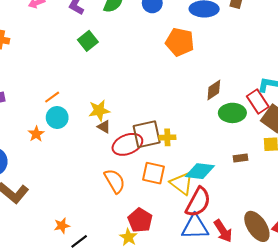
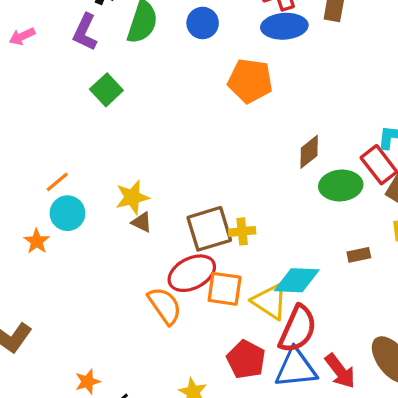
red ellipse: (127, 144) -> (192, 273), moved
red pentagon: (140, 220) -> (246, 359), moved

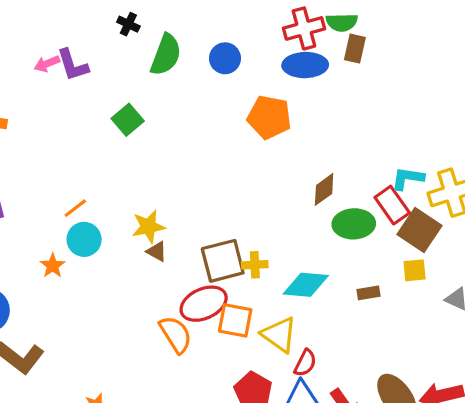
purple L-shape: (85, 32) -> (73, 65), moved, turned -45
cyan diamond: (297, 280) -> (306, 285), moved
red semicircle: (298, 329) -> (305, 363), size x0.6

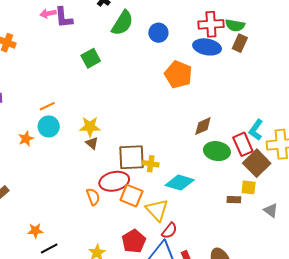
cyan L-shape: (408, 178) -> (256, 130), turned -75
brown rectangle: (368, 293) -> (234, 200), moved
orange semicircle: (176, 334) -> (93, 197), size x0.7

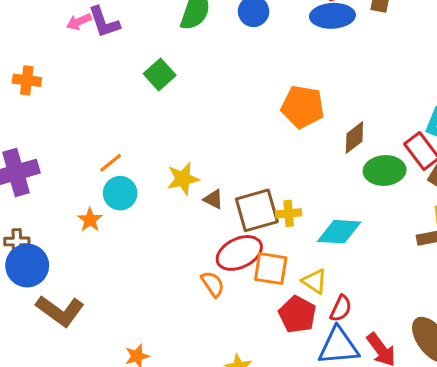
orange pentagon: (178, 75) -> (303, 107), moved
brown triangle: (92, 143) -> (213, 199), moved
yellow triangle: (157, 210) -> (314, 281), size x0.7
red pentagon: (134, 241) -> (297, 314), moved

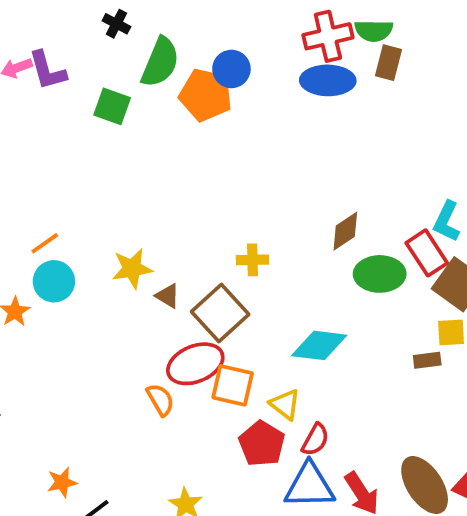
green square: (160, 74) -> (112, 106), moved, turned -32
orange pentagon: (303, 107) -> (206, 95), moved
brown square: (257, 210) -> (220, 313), turned -30
yellow cross: (289, 213) -> (253, 260), moved

